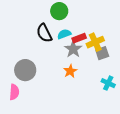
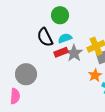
red rectangle: (79, 38) -> (61, 52), moved
orange star: (70, 71) -> (95, 75), moved

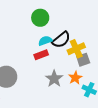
black semicircle: (45, 37) -> (61, 40), moved, turned -102
gray star: (74, 53) -> (54, 79), moved

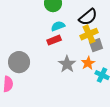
black semicircle: (61, 40) -> (88, 17), moved

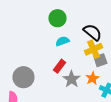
black semicircle: (88, 17) -> (92, 32), turned -102
red rectangle: (54, 40) -> (59, 66), moved, turned -32

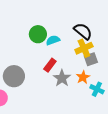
green circle: (57, 18) -> (38, 34), moved

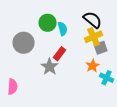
cyan semicircle: (53, 40) -> (63, 29), turned 96
gray circle: (14, 76) -> (24, 43), moved
gray star: (62, 78) -> (50, 67), moved

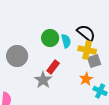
green circle: (48, 23) -> (50, 38), moved
cyan semicircle: (63, 29) -> (66, 41), moved
yellow cross: (94, 37) -> (87, 50), turned 36

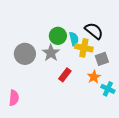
yellow cross: (87, 50) -> (84, 48), moved
red rectangle: (53, 67) -> (65, 75), moved
gray star: (43, 80) -> (51, 53), moved

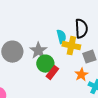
black semicircle: (94, 31) -> (81, 29), turned 48
green circle: (58, 36) -> (45, 64), moved

